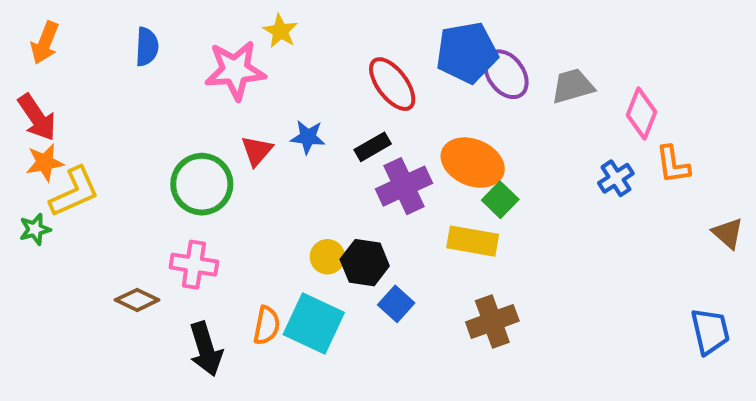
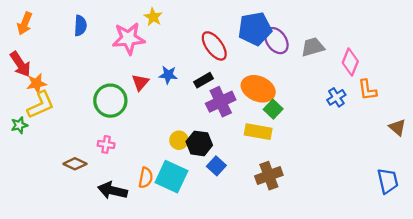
orange star: (45, 163) -> (36, 83), moved
pink cross: (194, 265) -> (106, 144), size x0.7
black arrow: (206, 349) -> (112, 191), turned 120

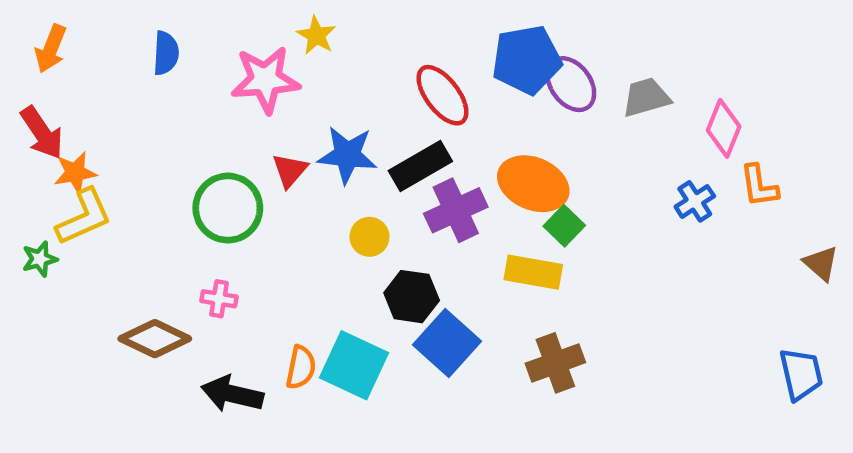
blue star: (168, 75) -> (347, 155), size x1.5
black rectangle: (204, 80) -> (420, 166), size x1.5
yellow circle: (179, 140) -> (369, 237), moved
brown diamond: (75, 164) -> (155, 339), size x1.4
blue square: (216, 166) -> (447, 343), size x1.6

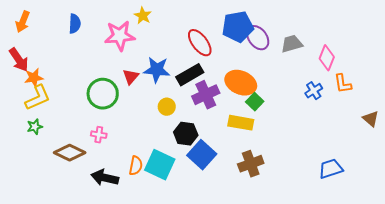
green star: (40, 259) -> (35, 127), moved
blue trapezoid: (801, 374) -> (331, 169), moved, turned -95

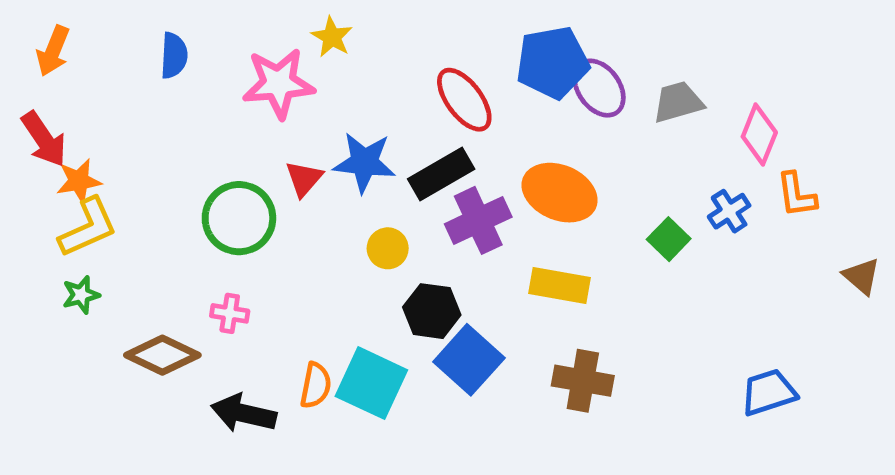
green square: (255, 102) -> (669, 239), moved
brown cross: (251, 164) -> (583, 381), turned 30

